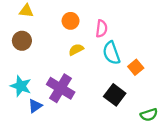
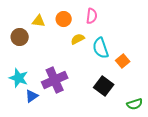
yellow triangle: (26, 11) -> (39, 21), moved
pink semicircle: (101, 29) -> (92, 16), moved
yellow semicircle: (76, 50) -> (78, 39), moved
purple cross: (61, 88) -> (55, 80), turned 35

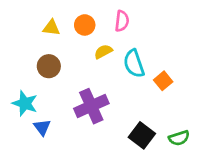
brown circle: (20, 37) -> (49, 66), moved
purple cross: (55, 80) -> (91, 106), moved
black square: (104, 86) -> (142, 135), moved
blue triangle: (32, 96) -> (42, 127), turned -32

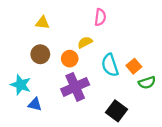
orange circle: (85, 25) -> (70, 59), moved
cyan semicircle: (134, 64) -> (110, 65), moved
blue triangle: (42, 127) -> (35, 104), turned -40
green semicircle: (179, 138) -> (147, 83), moved

